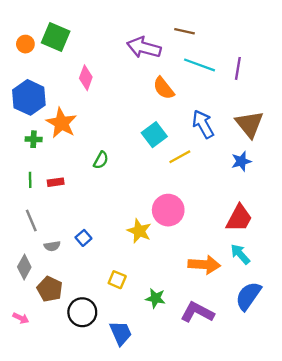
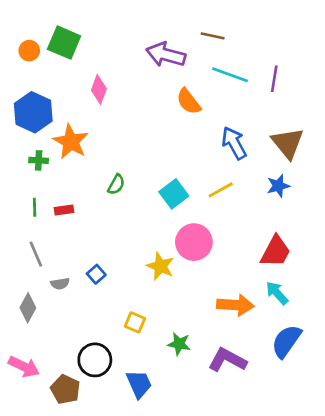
cyan square: (154, 135) -> (174, 194), moved
yellow line: (180, 157) -> (221, 190), moved
brown pentagon: (50, 289) -> (65, 389), moved
pink arrow: (21, 318) -> (24, 367), size x1.6

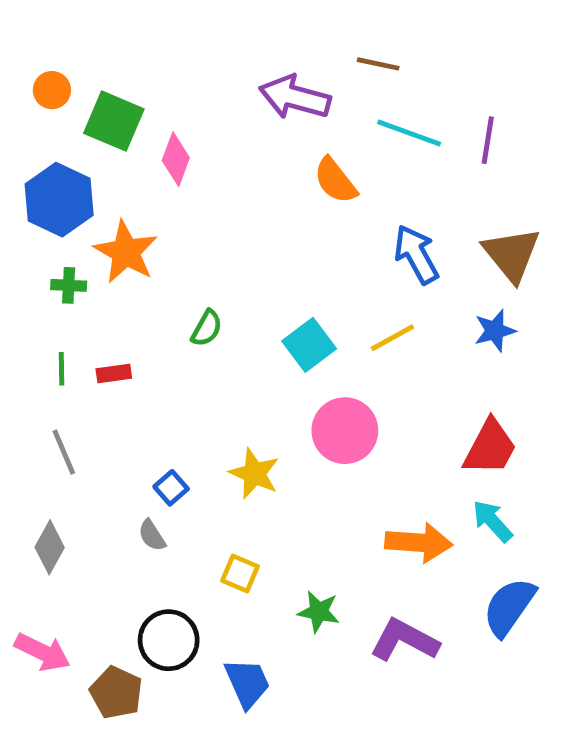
green square: (64, 43) -> (114, 121), moved
yellow star: (160, 266) -> (254, 473), moved
gray semicircle: (60, 284) -> (152, 535), moved, turned 66

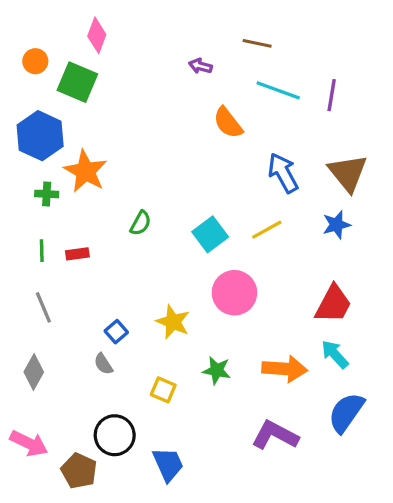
purple arrow: (295, 97) -> (200, 66), size x0.5
pink diamond: (176, 159) -> (97, 35), moved
green star: (319, 612) -> (217, 370), moved

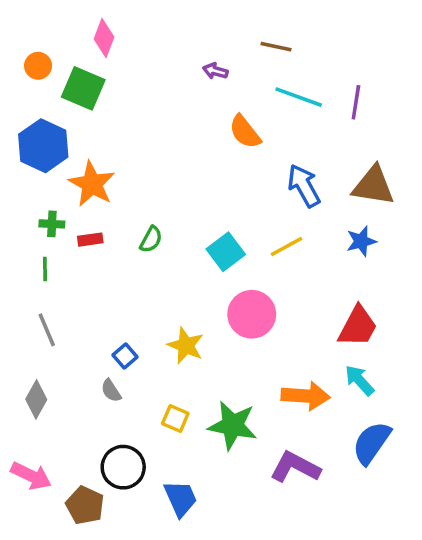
brown triangle: (348, 173) -> (373, 186), turned -42
green cross: (47, 194) -> (52, 224), moved
red rectangle: (77, 254) -> (90, 240), moved
green star: (217, 370) -> (233, 425), moved, size x1.6

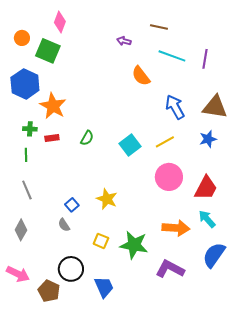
pink circle: (252, 314) -> (169, 177), moved

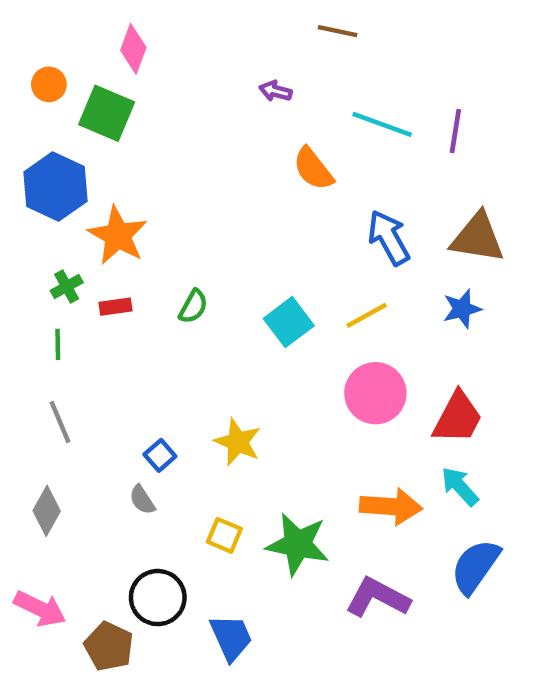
brown line: (159, 27) -> (338, 31), moved
green cross: (30, 129) -> (67, 287), turned -32

